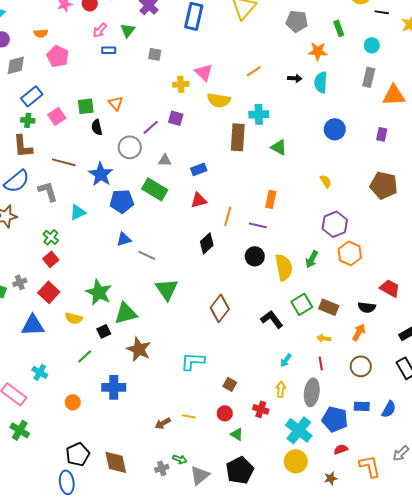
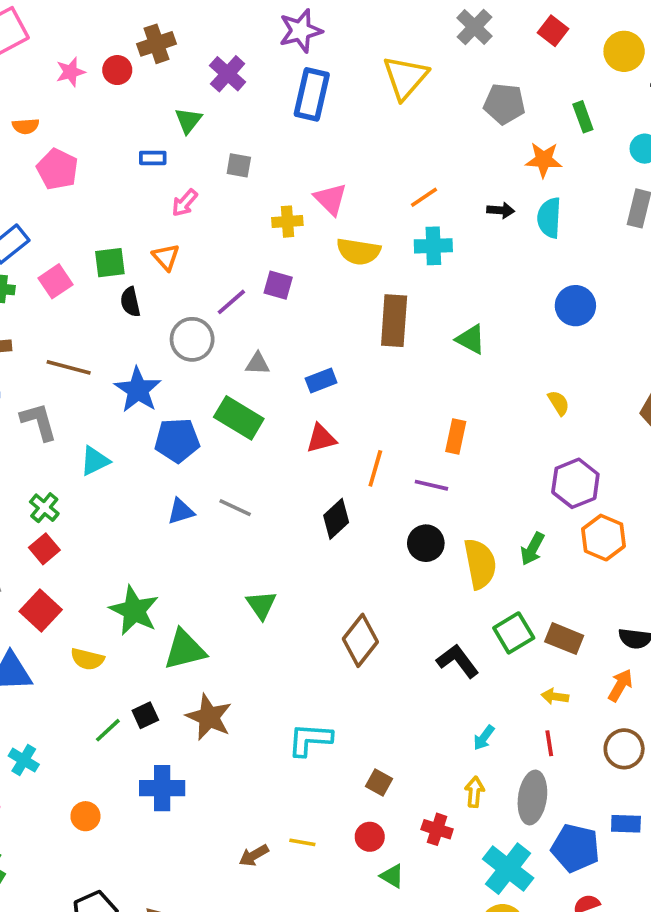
pink arrow: (100, 30) -> (185, 203), moved
cyan cross: (259, 114) -> (433, 246), moved
gray line: (147, 255) -> (235, 508), moved
green triangle: (167, 289) -> (261, 605), size x0.7
black square: (104, 331) -> (145, 715), moved

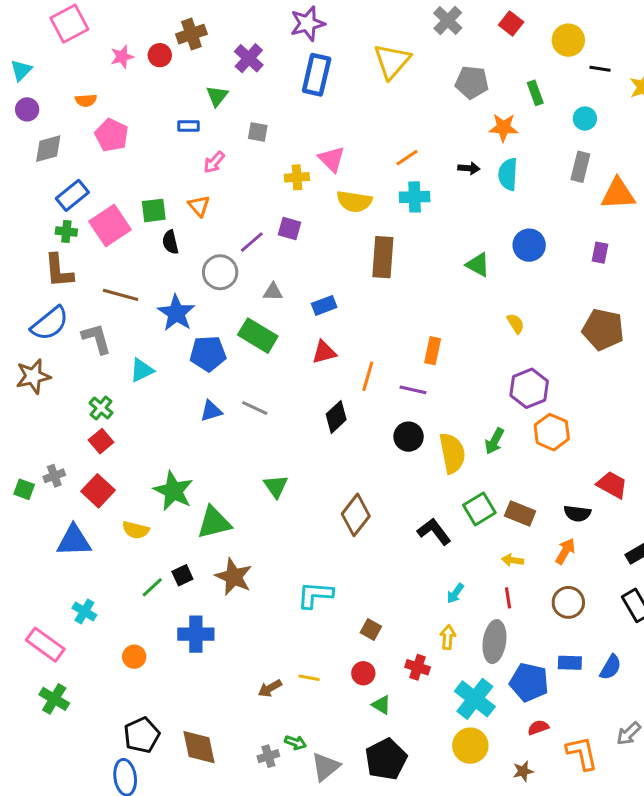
pink square: (56, 281) -> (110, 226), size x1.5
green triangle: (471, 339) -> (478, 265), moved

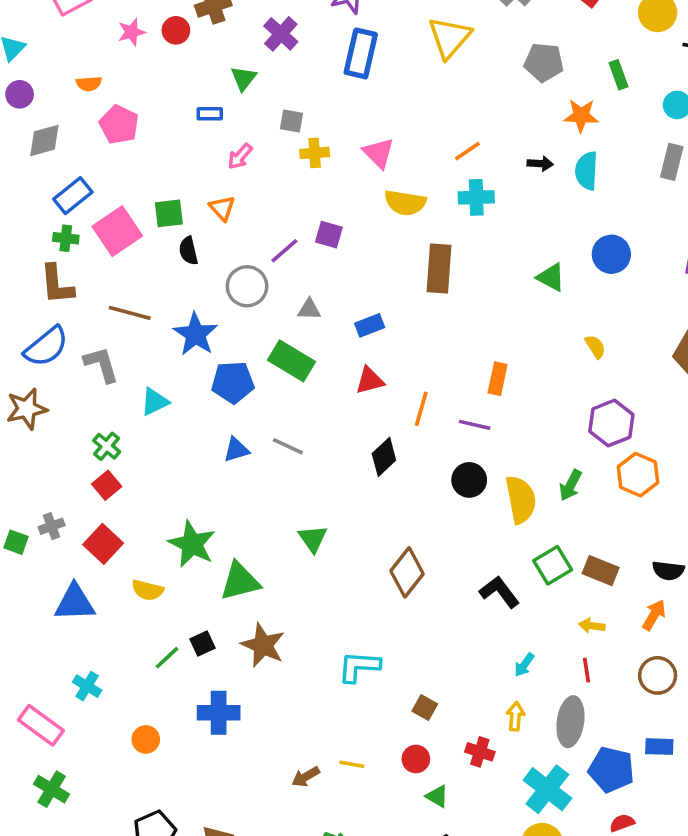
yellow cross: (297, 177) -> (315, 153), moved

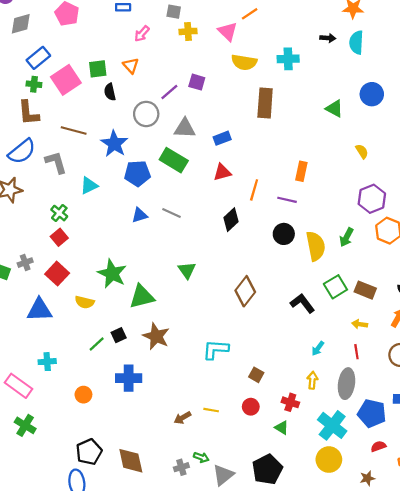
orange line: (467, 151) -> (250, 14), moved
gray triangle: (309, 309) -> (185, 128), size x1.5
cyan cross: (87, 686) -> (47, 362), turned -35
green triangle: (437, 796) -> (282, 428), moved

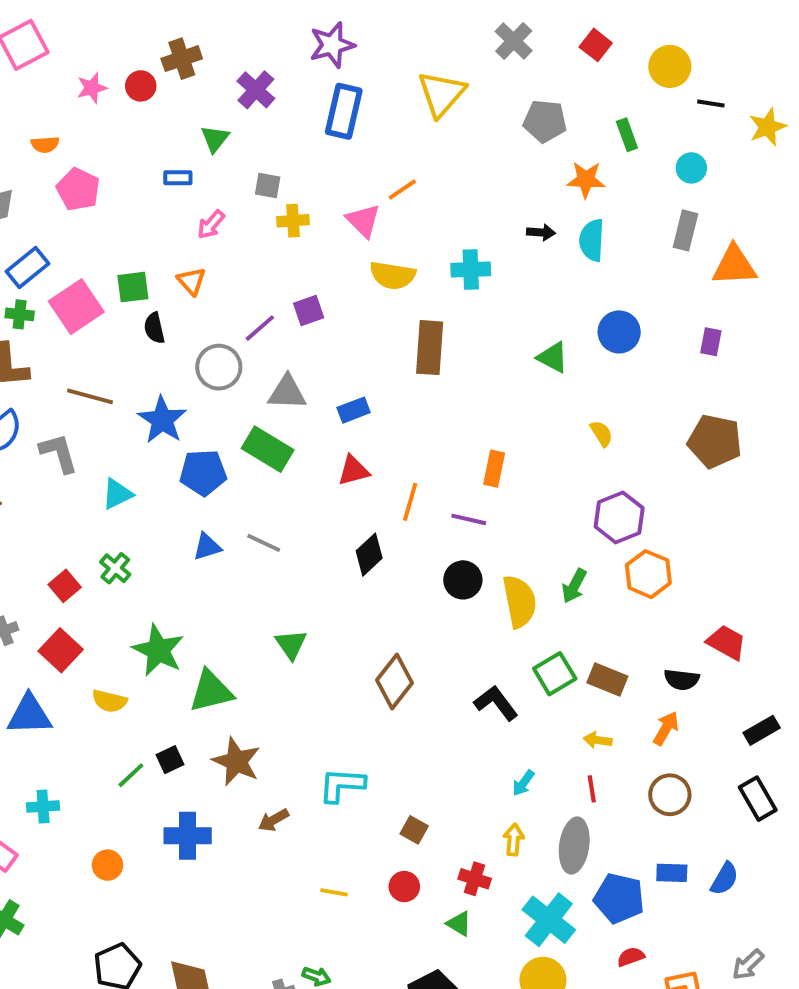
purple square: (197, 82) -> (309, 310), turned -35
green cross: (59, 213) -> (115, 568), moved
brown arrow: (183, 418) -> (273, 820), moved

